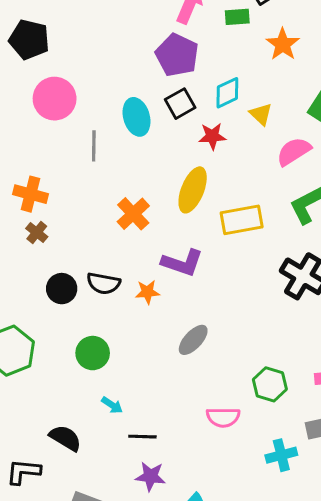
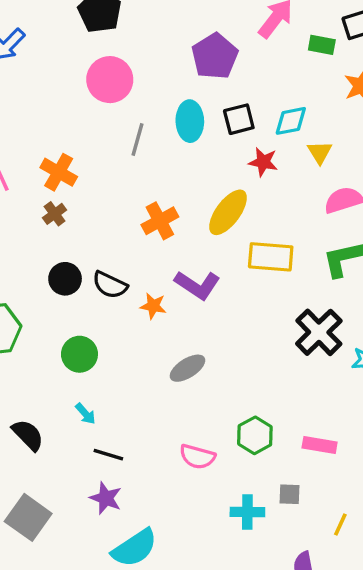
purple pentagon: (177, 55) -> (215, 56), moved

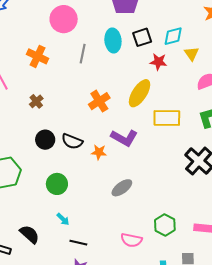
orange cross: (59, 172) -> (38, 56), moved

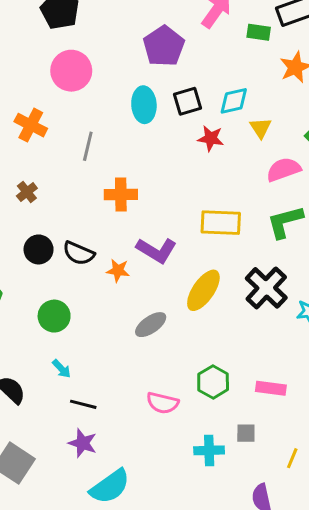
gray line: (83, 54) -> (88, 146), moved
yellow ellipse: (140, 93) -> (203, 290), moved
orange cross: (99, 101) -> (121, 194), turned 30

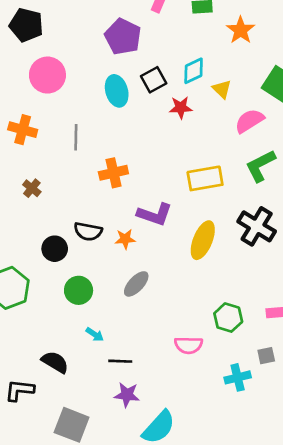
black circle: (39, 249) -> (55, 249), moved
gray ellipse: (151, 325) -> (136, 284), moved

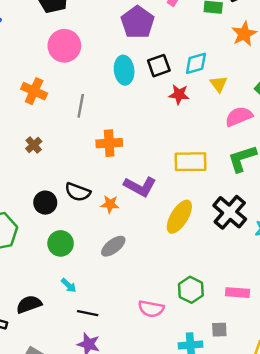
black semicircle: (55, 362) -> (29, 304), turned -60

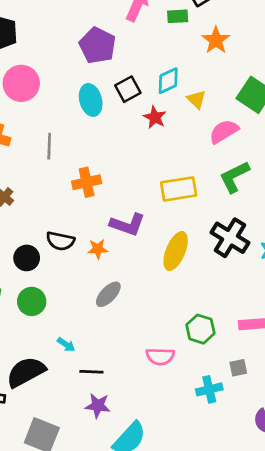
red star: (179, 94) -> (155, 117), turned 30
green circle: (61, 243) -> (32, 301), moved
black semicircle: (29, 304) -> (26, 372), size x1.4

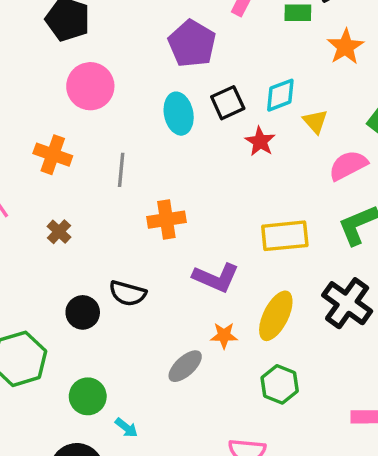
orange star: (98, 249) -> (224, 335), moved
green circle: (32, 301) -> (88, 396), moved
green hexagon: (200, 329) -> (280, 384), moved

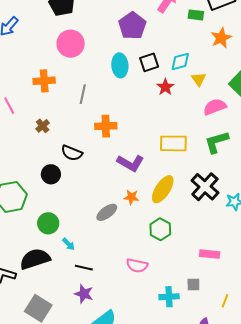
orange cross: (53, 155) -> (44, 81), turned -30
black semicircle: (128, 293) -> (72, 153), moved

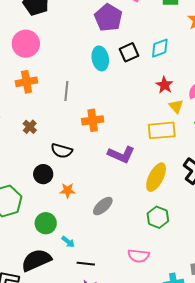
pink circle: (71, 44) -> (26, 44), moved
yellow triangle: (199, 79) -> (176, 106), moved
red star: (165, 87) -> (165, 85), moved
orange star: (131, 197) -> (67, 190), moved

